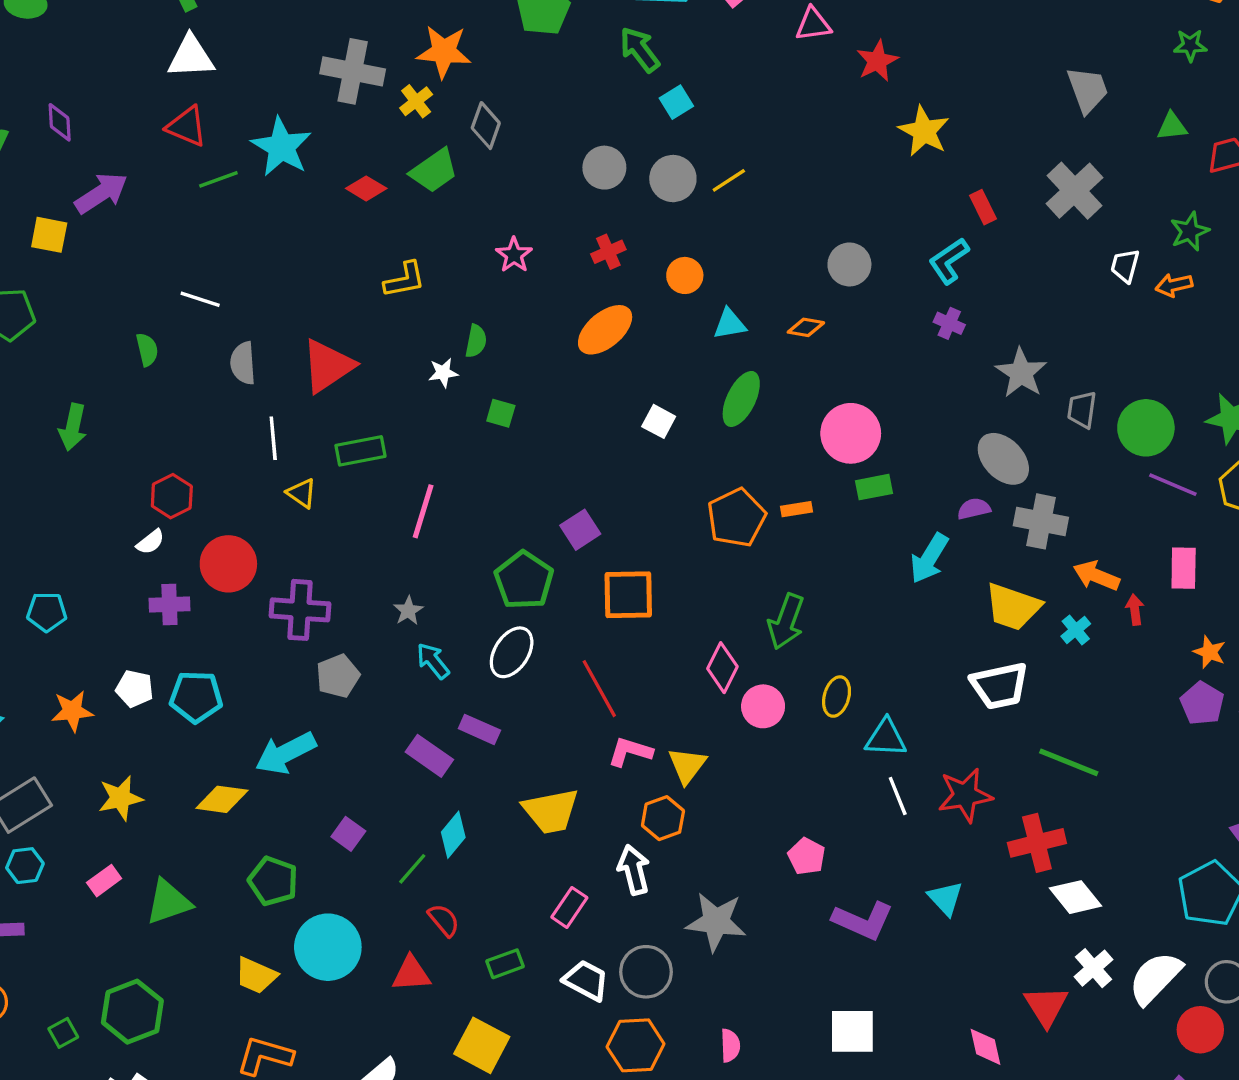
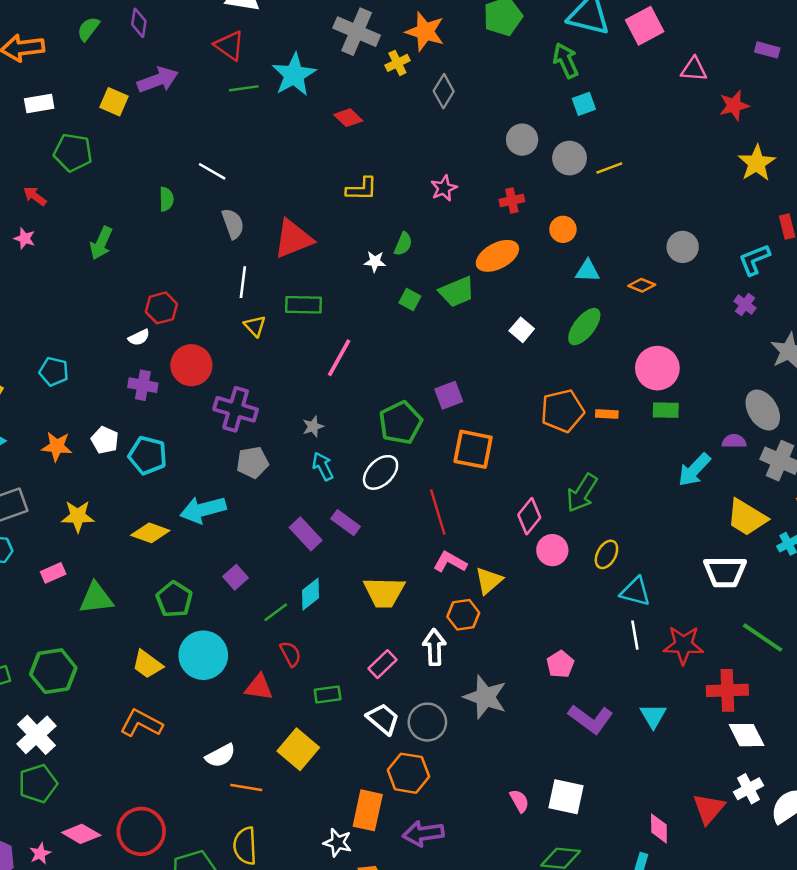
green trapezoid: (434, 171) -> (457, 292), moved
gray semicircle: (243, 363) -> (233, 224), turned 152
pink semicircle: (730, 1046) -> (519, 801), moved, turned -40

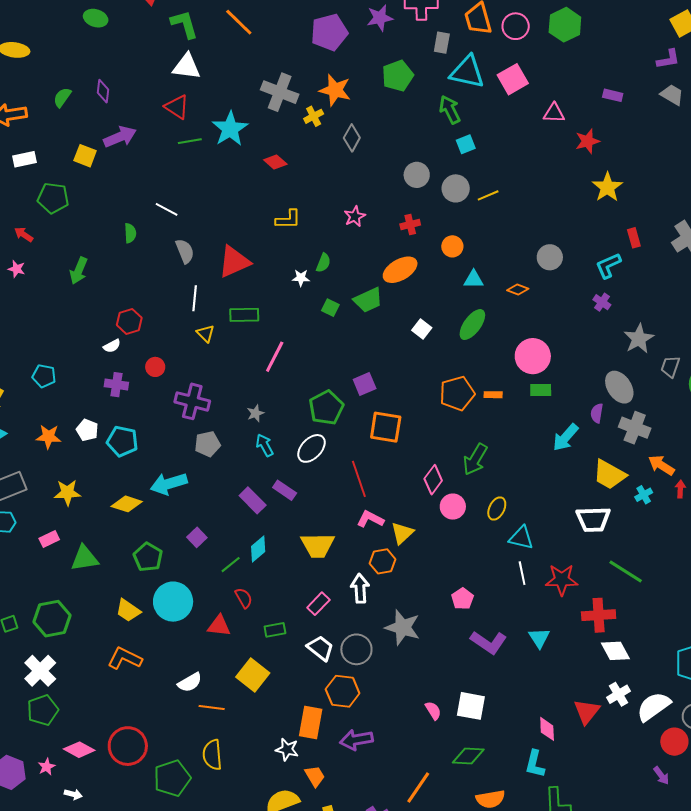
red circle: (191, 365) -> (155, 367), size x0.6
purple semicircle: (734, 441) -> (597, 413), turned -78

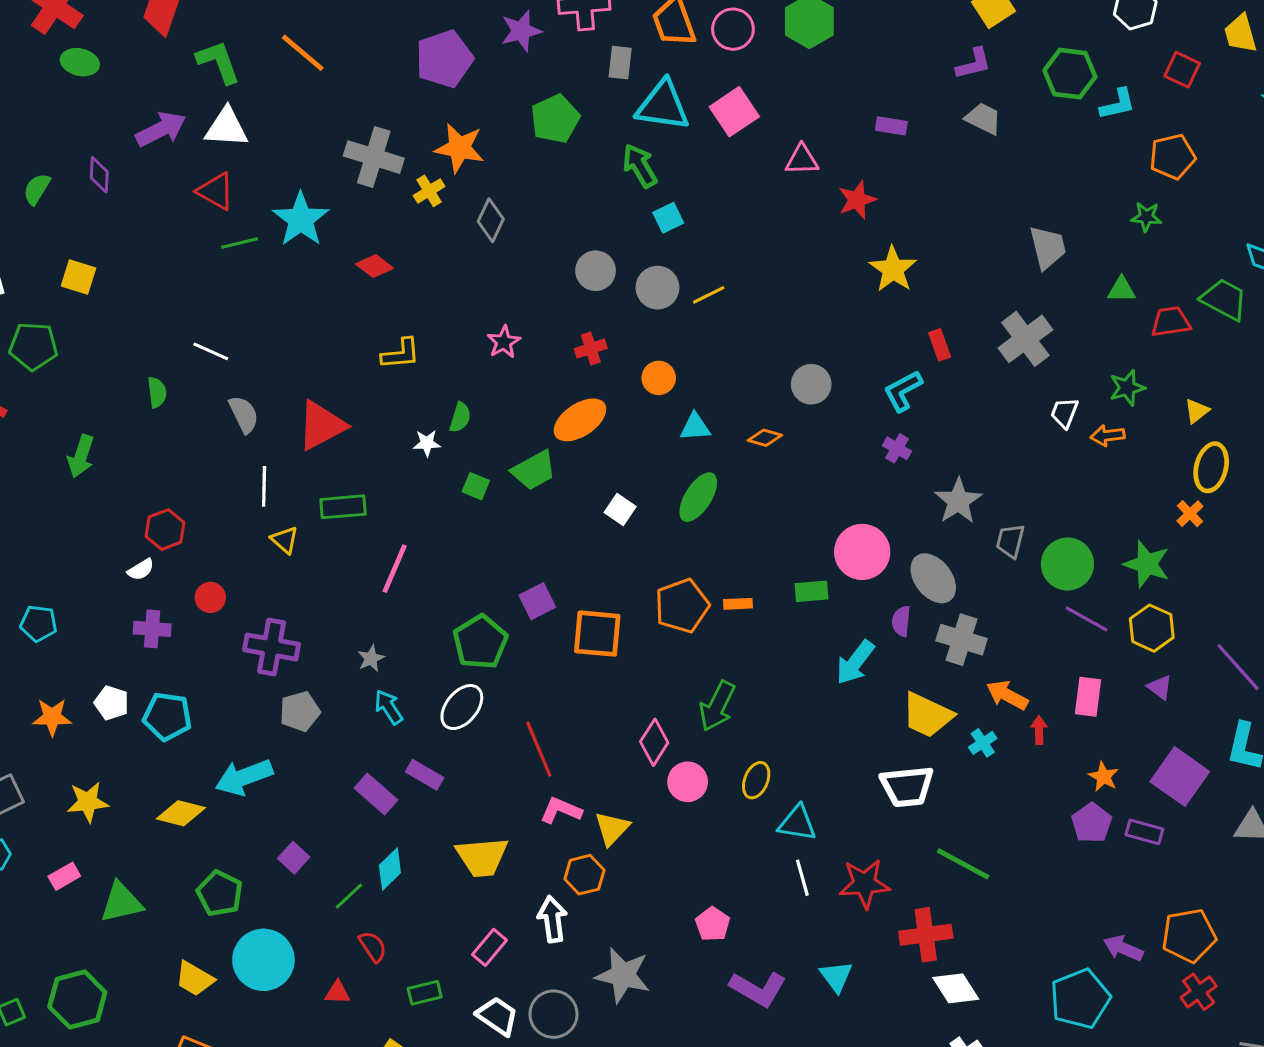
purple arrow: (120, 137) -> (161, 129), moved
pink circle: (533, 356) -> (862, 552), moved
orange square: (386, 427) -> (597, 634), moved
red triangle: (219, 626) -> (338, 992), size x0.7

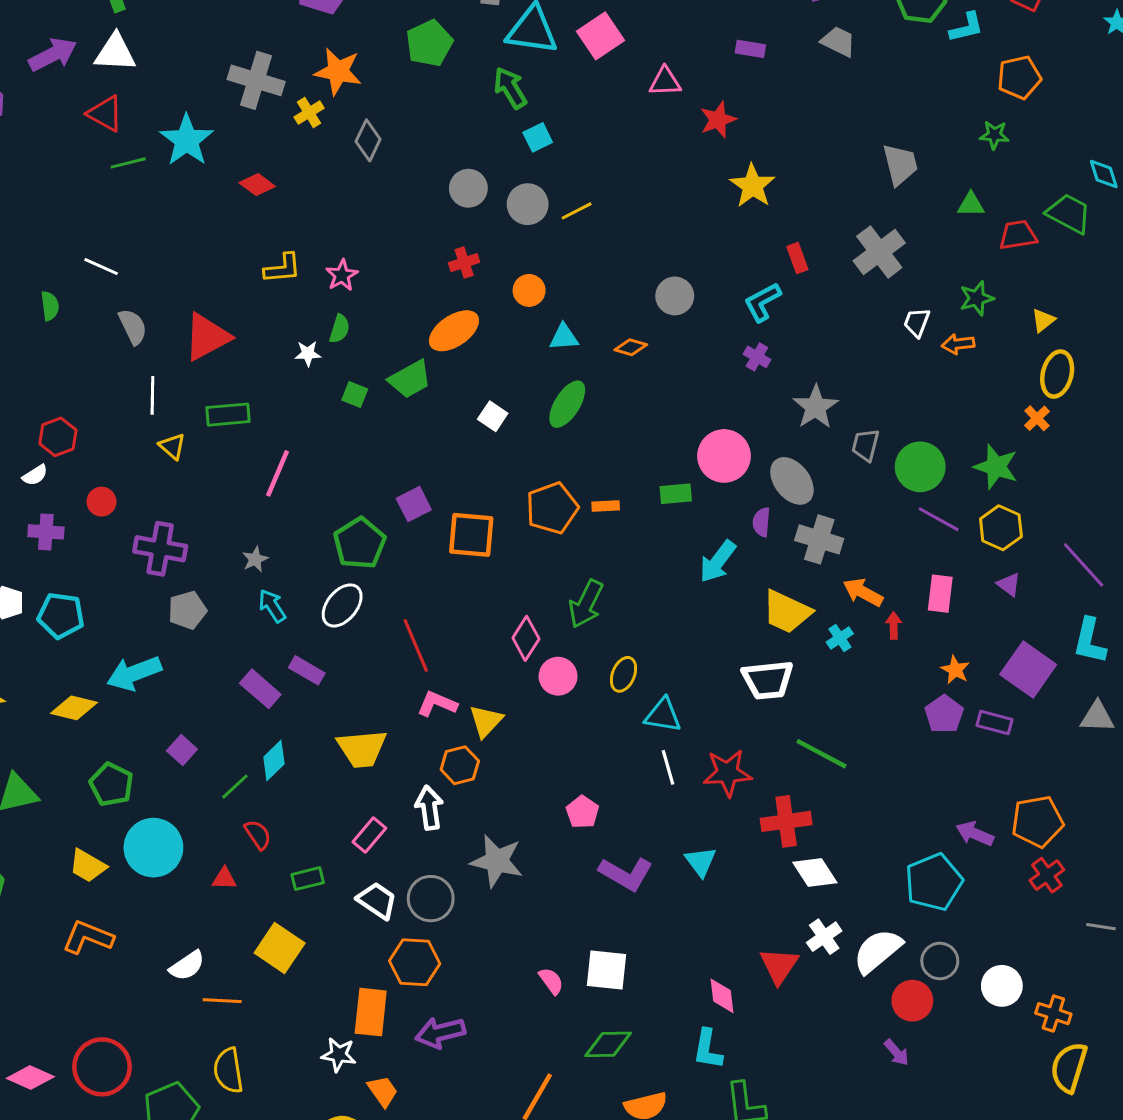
pink star: (504, 342) -> (342, 275), moved

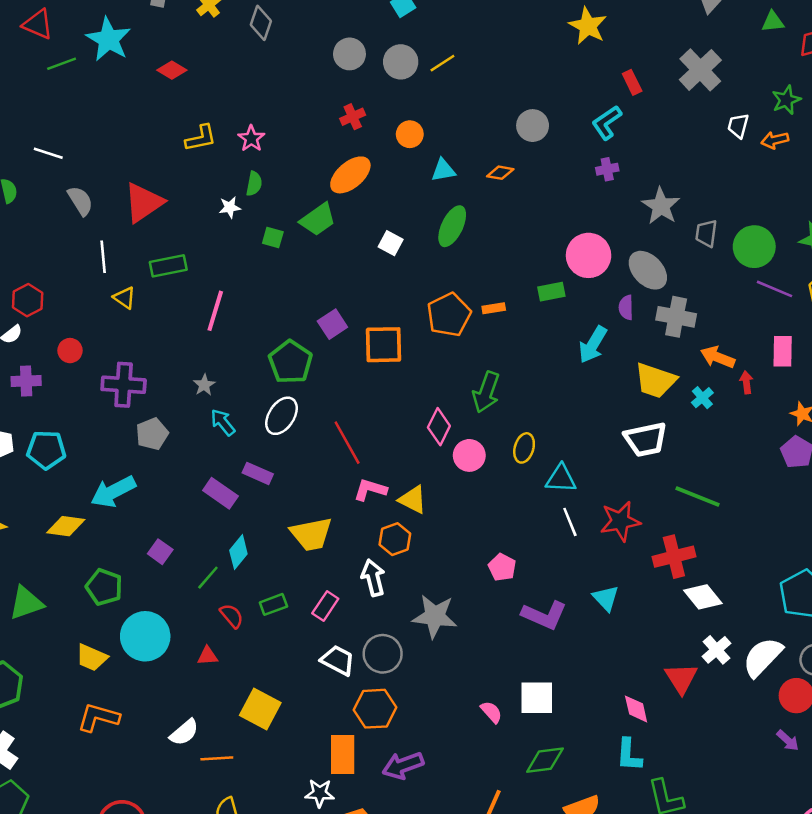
purple cross: (757, 357) -> (607, 169), turned -35
yellow triangle: (486, 721) -> (413, 500), turned -40
green rectangle: (308, 879) -> (273, 604), moved

